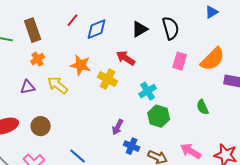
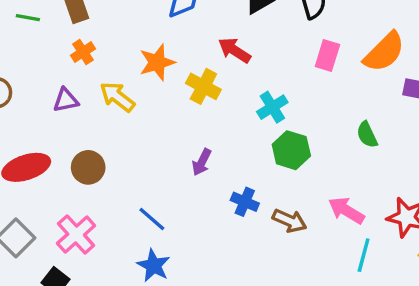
orange star: (81, 65) -> (157, 62), turned -30
purple arrow: (118, 127) -> (202, 162), moved

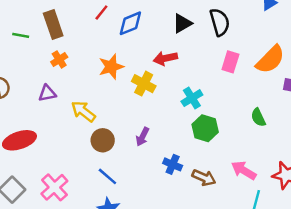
red arrow: (234, 50) -> (165, 58), turned -45
yellow arrow: (117, 97) -> (83, 111), moved
brown circle: (88, 167) -> (103, 140), moved

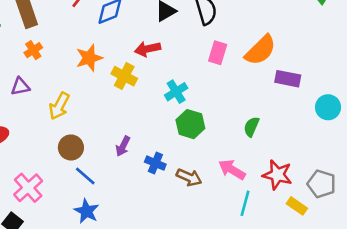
yellow arrow: (83, 111) -> (59, 106), turned -100
green semicircle: (258, 117) -> (251, 127), moved, turned 48
purple arrow: (142, 137) -> (123, 146), moved
brown circle: (103, 140) -> (71, 147), moved

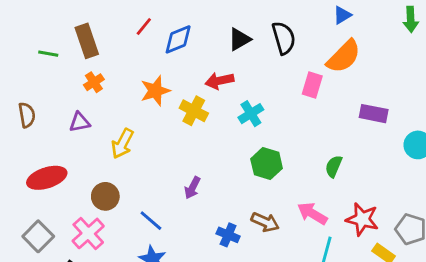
orange semicircle: (260, 50) -> (344, 56), moved
pink rectangle: (218, 53) -> (312, 85), moved
cyan cross: (176, 92) -> (251, 114), moved
brown circle: (71, 147) -> (105, 196), moved
blue cross: (155, 163) -> (228, 235), moved

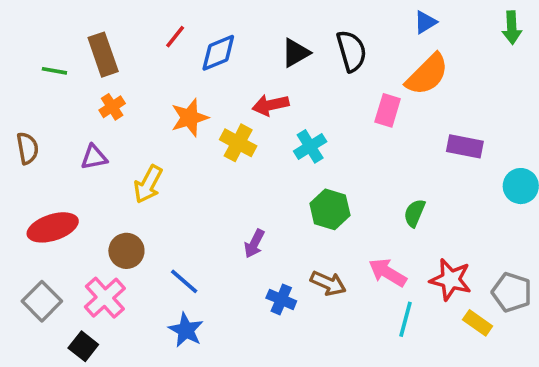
purple arrow: (192, 188) -> (254, 244), moved

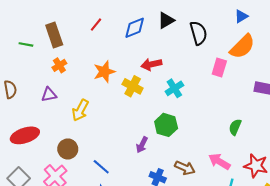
blue diamond: (218, 53) -> (135, 28), moved
black triangle: (296, 53) -> (166, 20), moved
green hexagon: (330, 209) -> (166, 125), moved

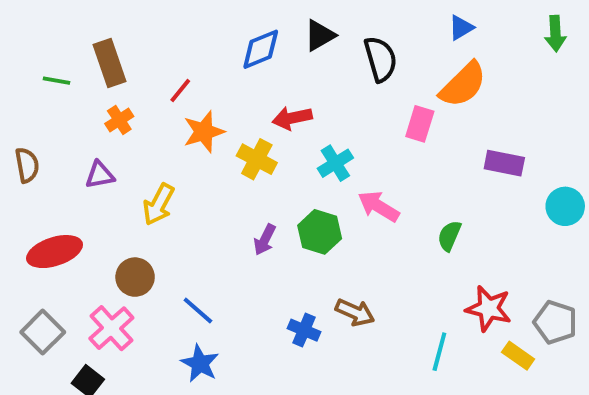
red line: (96, 25) -> (180, 90), moved
purple arrow: (142, 145) -> (265, 240), moved
pink arrow: (219, 162) -> (379, 206), moved

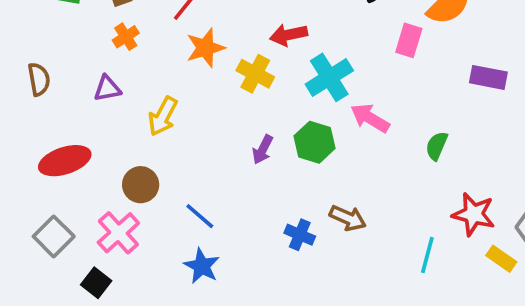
cyan cross: (335, 163) -> (329, 77), size x1.4

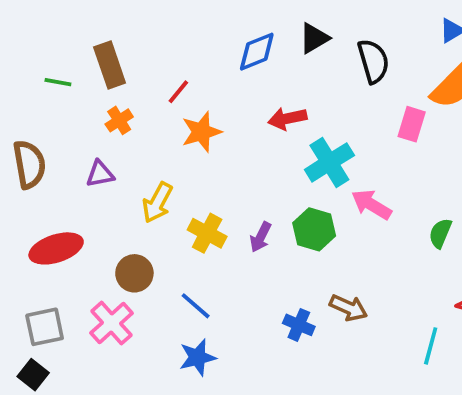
yellow cross: (255, 74) -> (207, 233), moved
brown semicircle: (39, 79) -> (29, 164), size x1.4
gray square: (54, 236) -> (45, 327), turned 33
blue star: (202, 266) -> (198, 357), turned 30
black square: (96, 283) -> (33, 375), moved

